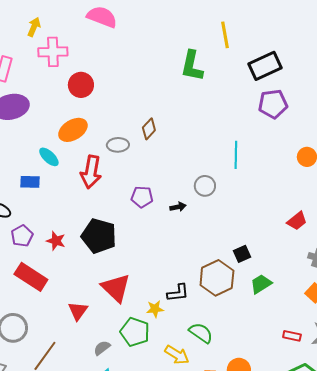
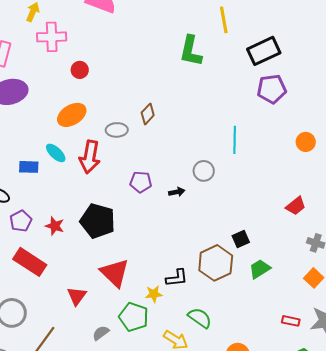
red circle: (81, 85) -> (80, 70), size x0.7
cyan ellipse: (49, 157) -> (56, 153), moved

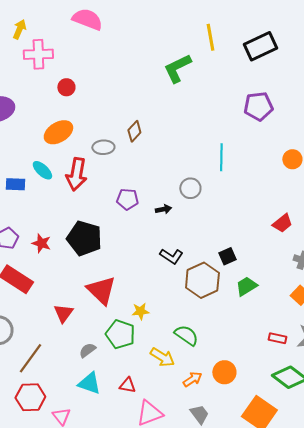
green L-shape: (191, 51) -> (177, 68), turned 52
black rectangle: (264, 51) -> (260, 46), moved
black L-shape: (177, 278) -> (171, 256), moved, turned 40

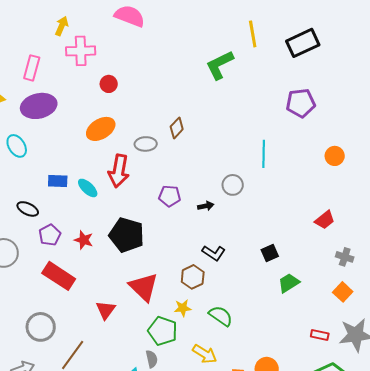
cyan ellipse: (42, 170) -> (88, 188), moved
brown hexagon: (202, 280) -> (193, 277), moved, size x0.7
green semicircle: (186, 335) -> (221, 316), moved
gray semicircle: (87, 350) -> (152, 359), moved, turned 114

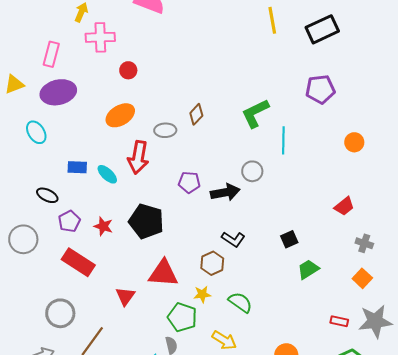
green L-shape: (220, 65) -> (255, 113), moved
black arrow: (206, 206) -> (225, 192), size x1.8
red triangle: (144, 287) -> (163, 273), turned -40

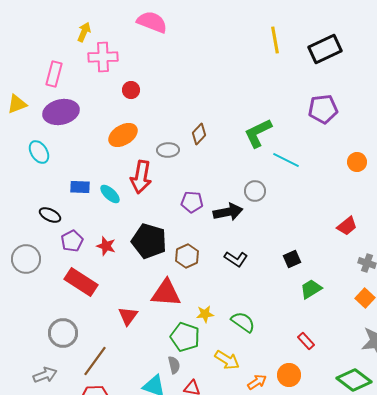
cyan line: (283, 140) -> (286, 160), turned -64
brown hexagon: (212, 263) -> (187, 256), moved
red rectangle: (339, 321) -> (306, 341), moved, turned 36

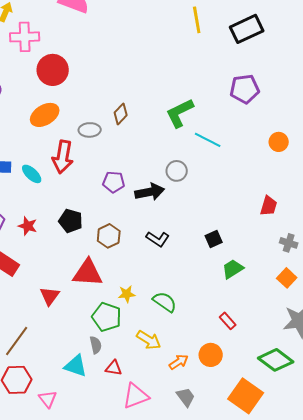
red circle: (131, 90) -> (53, 70), size x1.8
red trapezoid: (347, 226) -> (269, 206), turned -35
black pentagon: (149, 241) -> (71, 221), size x0.7

